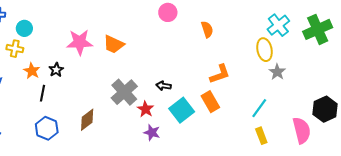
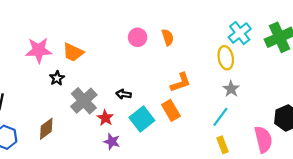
pink circle: (168, 12) -> (138, 37), moved
black star: (56, 70) -> (57, 78), moved
gray star: (277, 72) -> (231, 89), moved

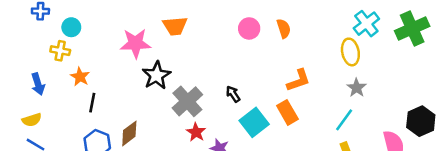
orange trapezoid: (73, 52) -> (175, 26), moved, turned -30
black star: (57, 78) -> (157, 75), size x1.6
black arrow: (124, 94) -> (233, 94), turned 48
red star: (105, 118) -> (196, 132), moved
brown diamond: (46, 129) -> (129, 133), moved

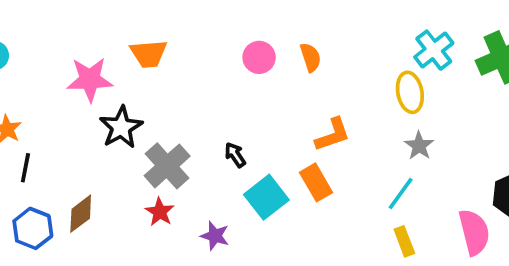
red star: (196, 132) -> (160, 212), moved

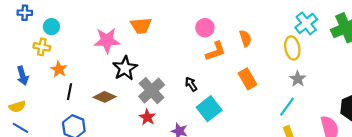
orange semicircle: (311, 57) -> (245, 38), moved
orange L-shape: (333, 135) -> (216, 51), moved
orange rectangle: (316, 182) -> (248, 79), moved
brown diamond: (81, 214) -> (105, 97), moved, turned 60

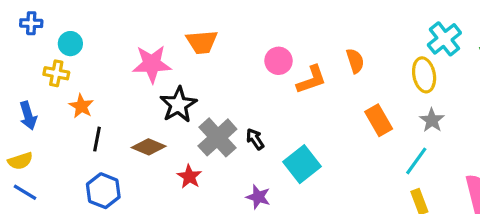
pink circle: (205, 28) -> (279, 61), moved
orange rectangle: (248, 79) -> (379, 120), moved
black arrow: (191, 84) -> (255, 139), moved
red star: (147, 117) -> (189, 177), moved

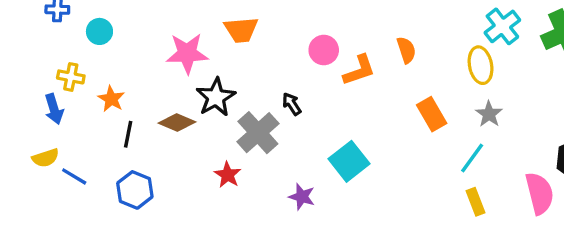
yellow cross: (56, 73) -> (71, 77), moved
black arrow: (255, 139) -> (292, 104), moved
brown diamond: (149, 147) -> (177, 122), moved
blue line: (25, 192) -> (74, 176), moved

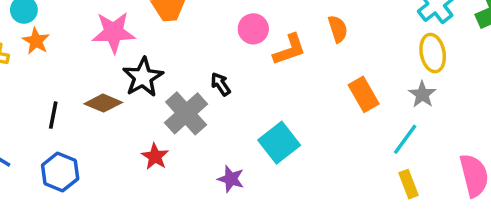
yellow ellipse: (481, 65) -> (433, 53), moved
orange star: (111, 99) -> (36, 41), moved

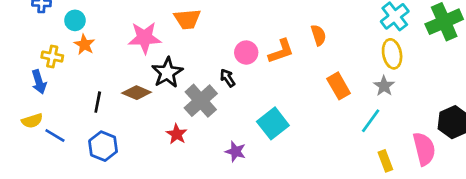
pink circle: (253, 29) -> (246, 53), moved
yellow rectangle: (409, 184) -> (385, 161), moved

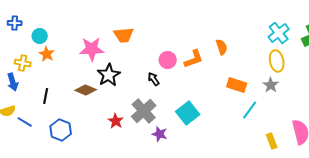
orange rectangle: (339, 86) -> (237, 85), turned -42
gray cross: (201, 101) -> (144, 111), moved
black line: (98, 102) -> (46, 96), moved
cyan line: (371, 121) -> (250, 110), moved

